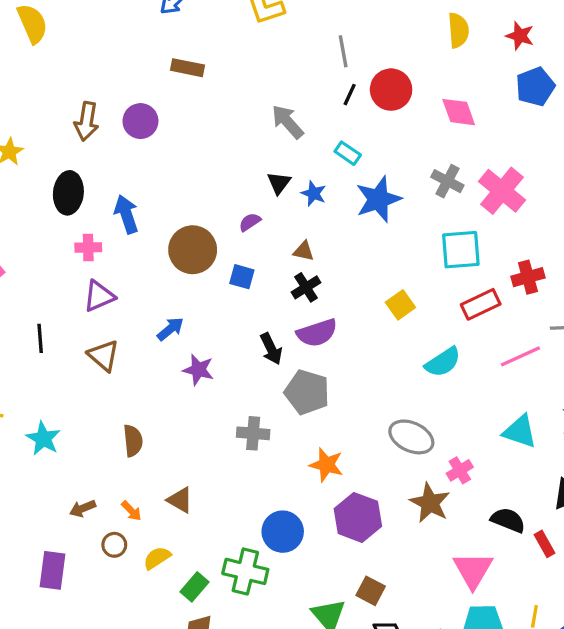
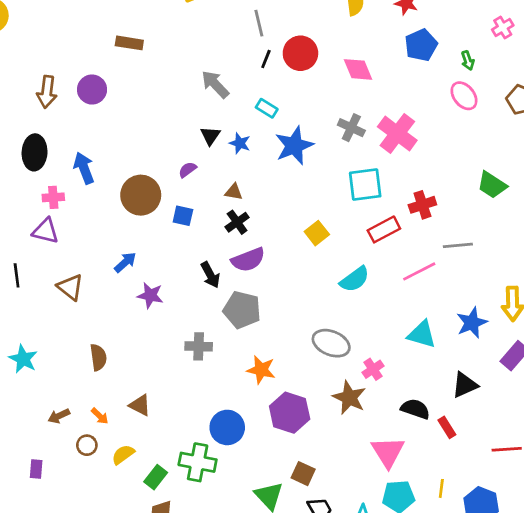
purple triangle: (99, 296) -> (46, 231), moved, turned 40
purple rectangle: (53, 570) -> (36, 469), size x0.6

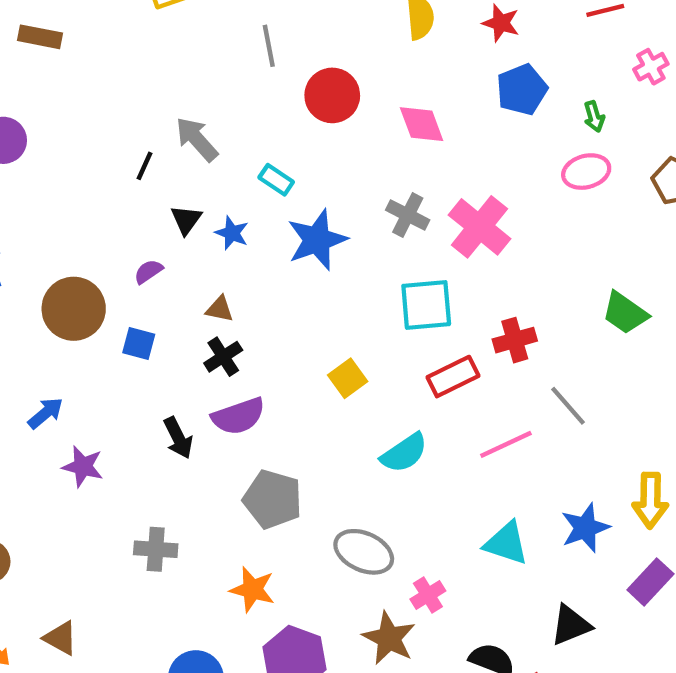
brown rectangle: (129, 43) -> (40, 37), moved
black line: (266, 59) -> (144, 166), moved
pink ellipse: (464, 96) -> (586, 172), turned -68
gray line: (458, 245) -> (568, 406), turned 52
gray pentagon: (242, 310) -> (273, 499), moved

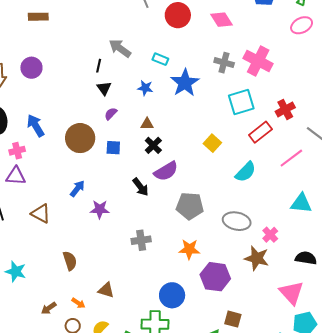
black triangle: (186, 220) -> (104, 88), moved

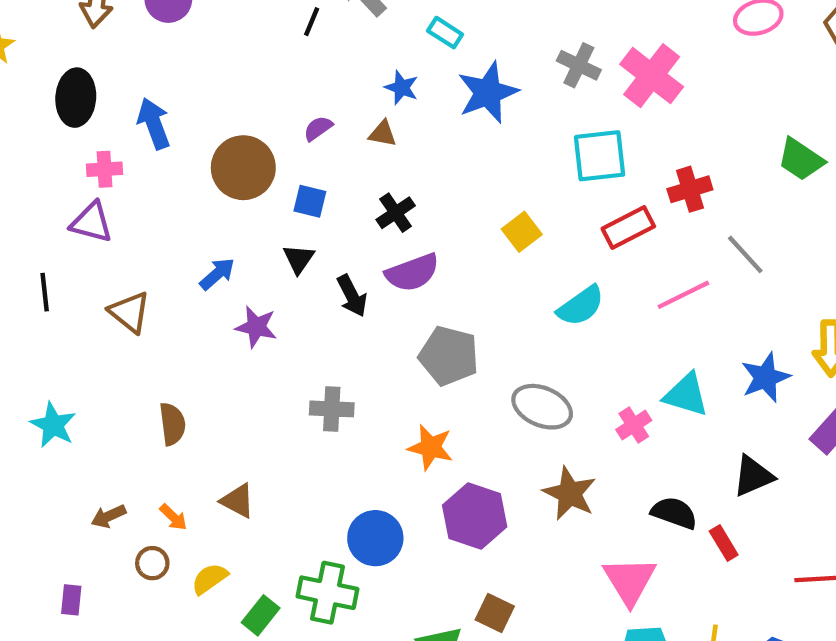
black triangle: (104, 88) -> (299, 259), moved
brown triangle: (147, 124) -> (383, 134), moved
pink cross: (270, 235) -> (634, 425), moved

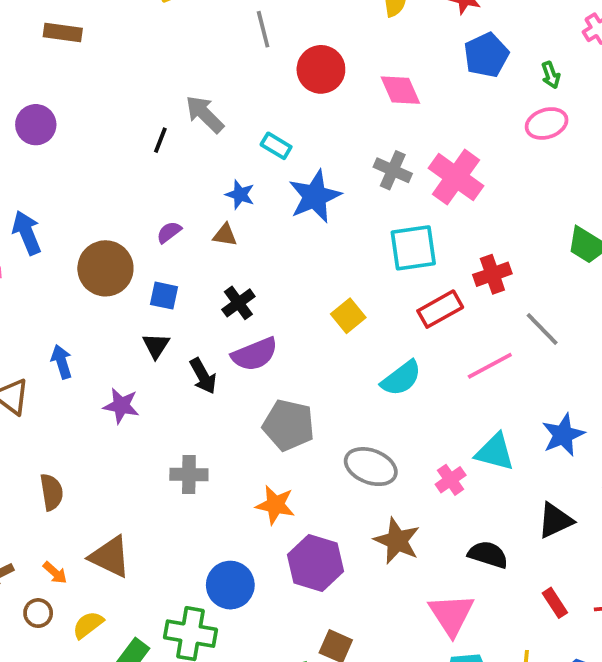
blue arrow: (217, 274) -> (62, 362), moved, turned -64
brown triangle: (238, 501) -> (110, 557), size x1.4
red rectangle: (724, 543) -> (555, 603), moved

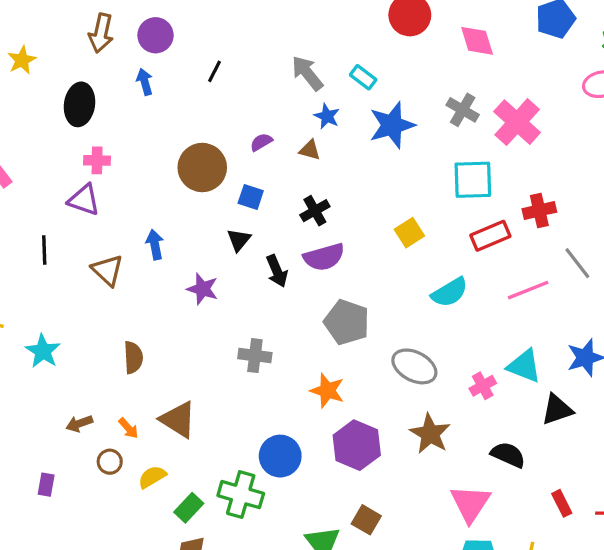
gray arrow: (205, 114) -> (307, 73), moved
black line: (160, 140) -> (214, 71), moved
blue arrow: (27, 233) -> (145, 82), moved, size x0.7
black triangle: (555, 520) -> (557, 409), moved

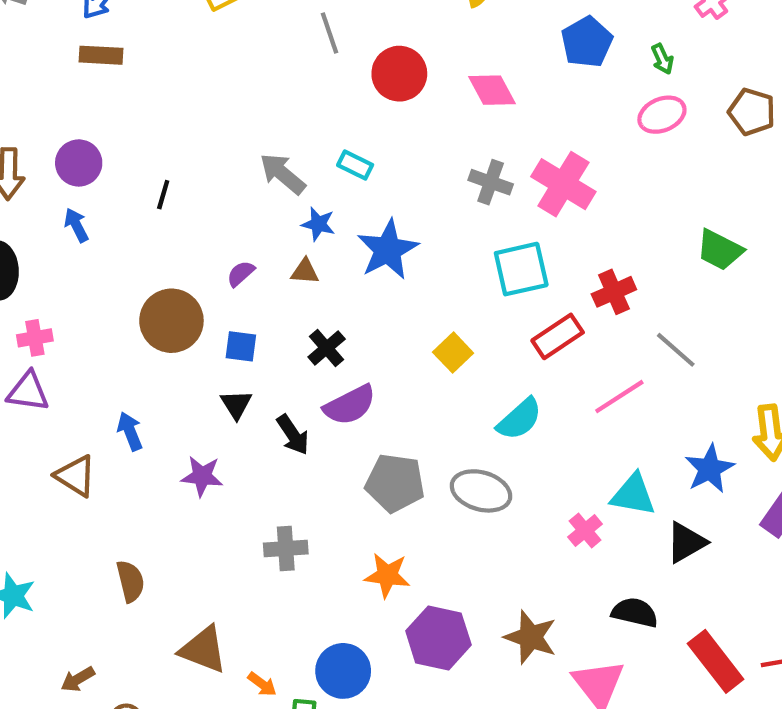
blue star: (392, 125) -> (388, 250), moved
gray ellipse: (414, 366) -> (481, 491), moved
orange arrow: (128, 428) -> (262, 684), moved
brown star: (430, 434) -> (531, 637), moved
red rectangle: (562, 503) -> (716, 661), size x1.8

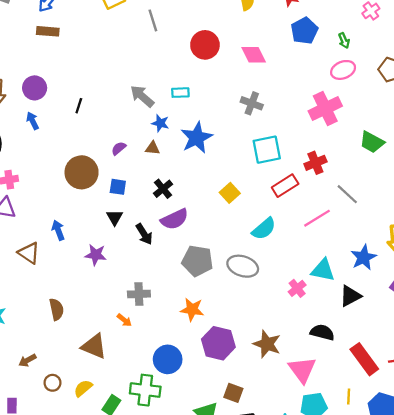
gray line: (330, 33) -> (153, 20), moved
cyan rectangle: (355, 165) -> (180, 93), turned -30
pink cross: (563, 184) -> (325, 108), moved, turned 32
orange arrow: (262, 684) -> (124, 320), moved

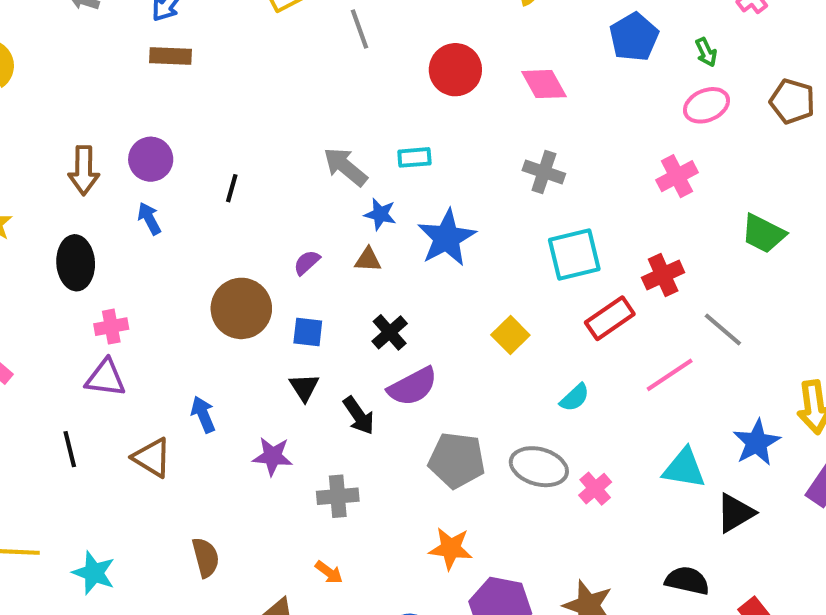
pink cross: (325, 108) -> (677, 176), size x0.7
cyan semicircle: (264, 229) -> (575, 398), size x0.7
pink cross: (297, 288) -> (595, 489), moved
gray cross: (139, 294) -> (338, 496), moved

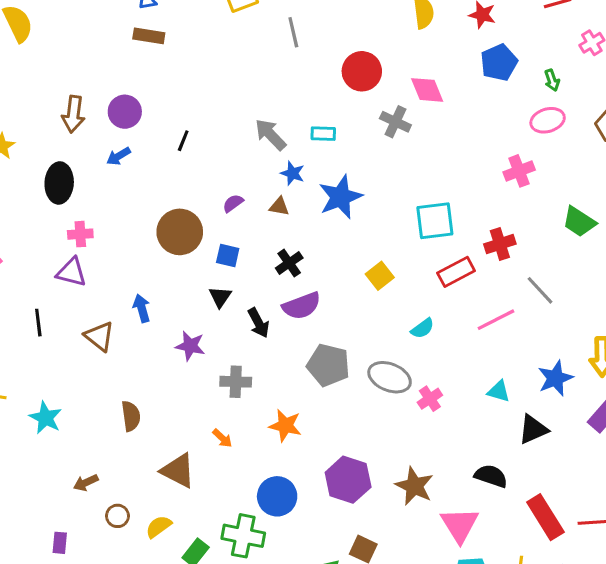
gray cross: (544, 172) -> (395, 122), moved
blue arrow: (149, 219) -> (118, 156), turned -100
cyan triangle: (684, 468) -> (499, 391), size x0.7
orange star: (451, 548) -> (285, 426), moved

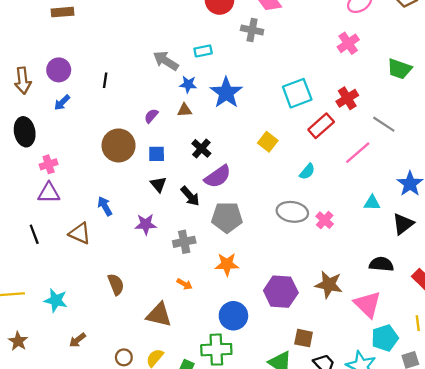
gray pentagon: (328, 365) -> (227, 217), moved
brown arrow: (86, 483) -> (77, 340), moved

